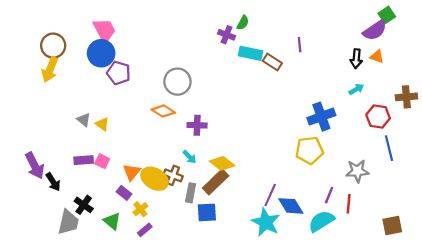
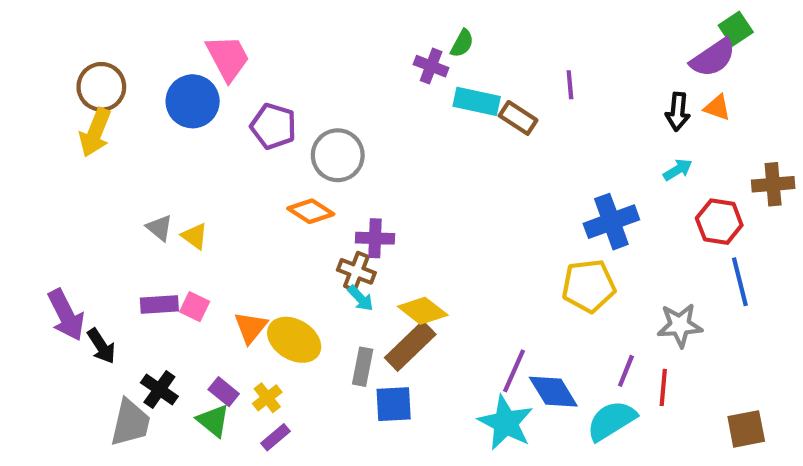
pink trapezoid: (104, 30) -> (228, 58), moved
purple pentagon: (119, 73) -> (273, 126), moved
brown cross: (173, 175) -> (356, 271), moved
purple rectangle: (124, 193) -> (224, 392), moved

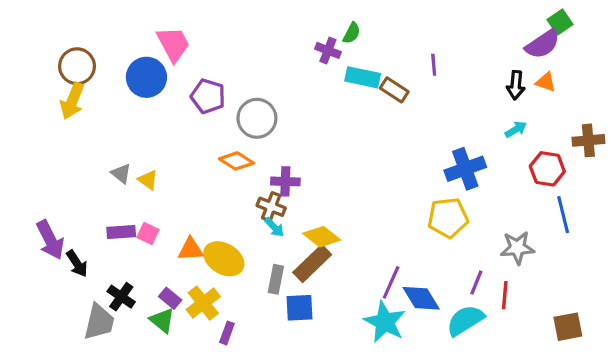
orange triangle: (251, 327) -> (191, 249), turned 48
yellow cross: (267, 398) -> (203, 303), size x1.5
purple rectangle: (275, 437) -> (227, 333), moved, turned -30

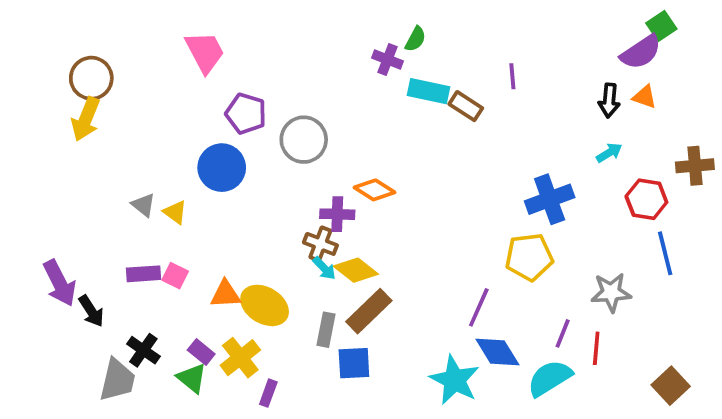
blue circle: (146, 77) -> (222, 168), moved
orange diamond: (236, 161) -> (374, 190), moved
yellow diamond: (322, 237) -> (356, 270), moved
purple line: (391, 282) -> (479, 307), moved
brown square: (568, 327) -> (671, 386), turned -32

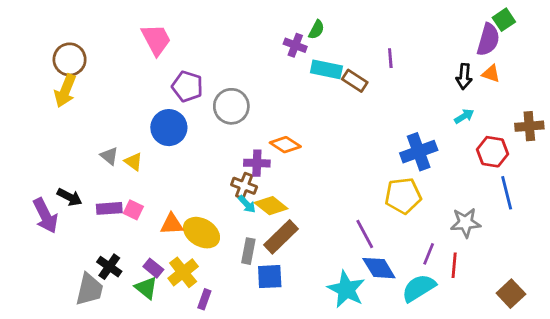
purple semicircle: (641, 52) -> (488, 40), turned -40
purple line: (479, 307) -> (365, 234), turned -52
black arrow: (91, 311) -> (70, 197), moved, turned -30

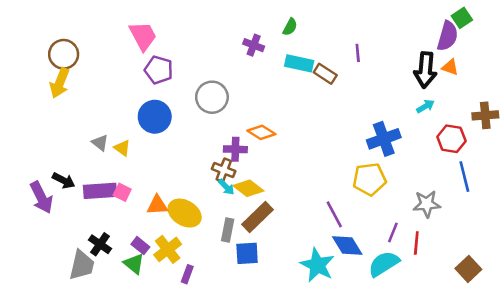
purple cross: (295, 45) -> (254, 45), moved
black arrow: (464, 76) -> (425, 70), size x1.5
purple pentagon: (187, 86) -> (159, 70), moved
purple rectangle: (109, 208) -> (100, 191), size x1.4

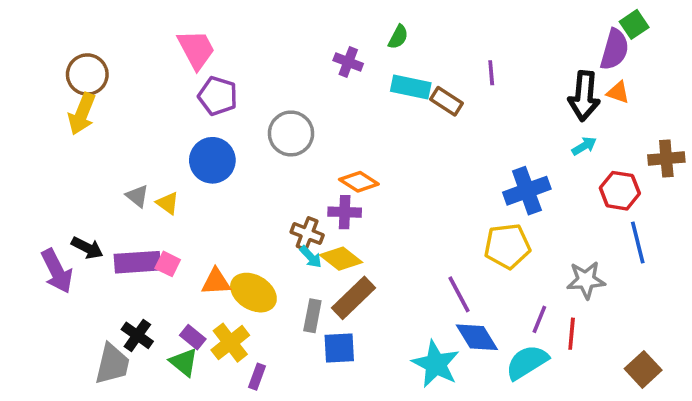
purple cross: (235, 149) -> (345, 212), moved

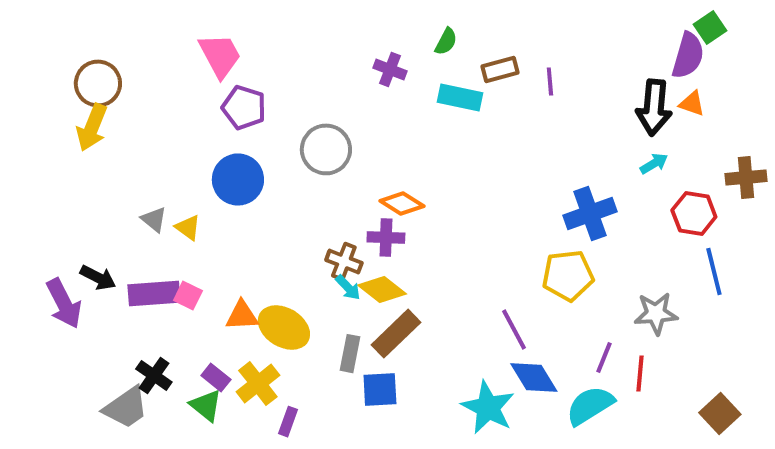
brown rectangle: (446, 101) -> (500, 69), moved, turned -48
gray trapezoid: (112, 364) -> (126, 408), turned 42

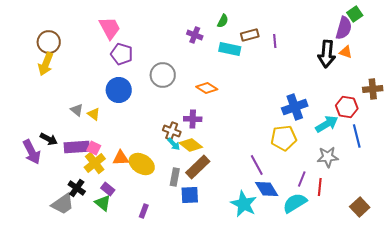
cyan arrow: (654, 163) -> (327, 124), moved, size x1.6
orange diamond: (402, 203) -> (207, 88), moved
yellow cross: (258, 384) -> (95, 163), moved

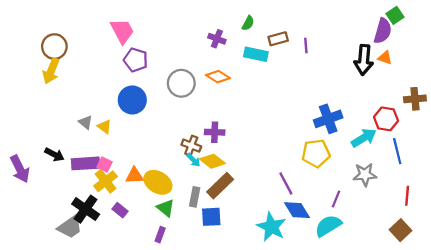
orange diamond: (207, 88) -> (218, 77), moved
purple arrow: (32, 152) -> (20, 169), moved
red line: (320, 187) -> (407, 196), moved
black cross: (77, 188) -> (86, 209), size x1.4
green triangle: (103, 203) -> (166, 208), moved

